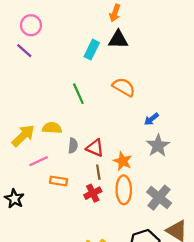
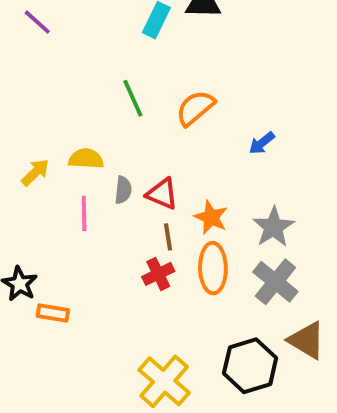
orange semicircle: (124, 87) -> (195, 108), moved, turned -70
yellow arrow: (23, 136) -> (35, 172), size x0.7
gray star: (158, 146) -> (273, 227), moved
pink line: (39, 161) -> (84, 213), moved, turned -66
orange rectangle: (59, 181) -> (53, 313), moved

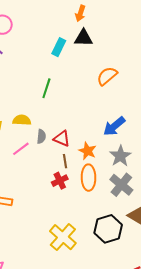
green line: (133, 98) -> (46, 88), turned 42
orange semicircle: (195, 108) -> (107, 76), moved
blue arrow: (262, 143) -> (114, 126), moved, size x1.6
pink line: (84, 213) -> (21, 149), turned 54

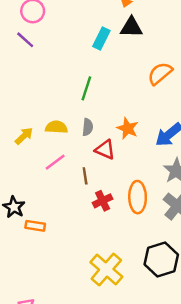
gray semicircle: (41, 137) -> (88, 127), moved
orange star: (87, 151) -> (128, 128), moved
brown line: (65, 161) -> (85, 176), moved

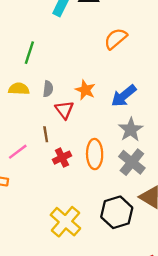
green line: (86, 88) -> (29, 53), moved
red triangle: (105, 150) -> (64, 110), turned 30
pink line: (55, 162) -> (18, 152), moved

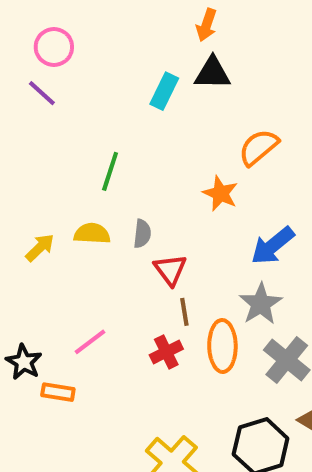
orange star: (85, 90) -> (220, 193), moved
gray star: (131, 130) -> (261, 304), moved
brown line: (46, 134) -> (184, 312), moved

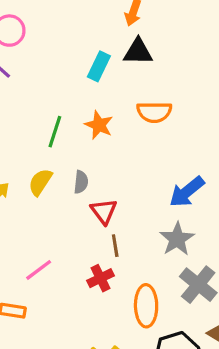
orange semicircle: (259, 147) -> (154, 112), moved, turned -140
orange star: (220, 193) -> (99, 125), moved
yellow semicircle: (92, 234) -> (40, 182), turned -60
orange ellipse: (222, 346) -> (146, 306), moved

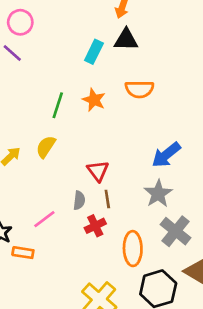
gray semicircle: (81, 182) -> (79, 200), moved

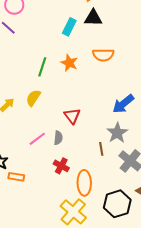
brown line: (107, 199) -> (101, 149), moved
pink line: (44, 219) -> (37, 139), moved
red cross: (95, 226) -> (61, 166), moved, turned -35
orange ellipse: (133, 249) -> (84, 183), moved

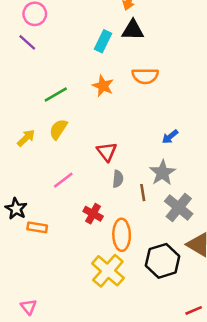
green line: (42, 67) -> (56, 95), moved, turned 42
blue arrow: (123, 104) -> (170, 137), size x0.6
gray semicircle: (58, 138) -> (118, 179), moved

